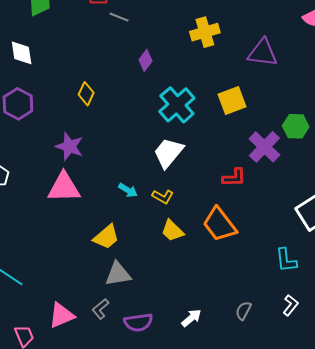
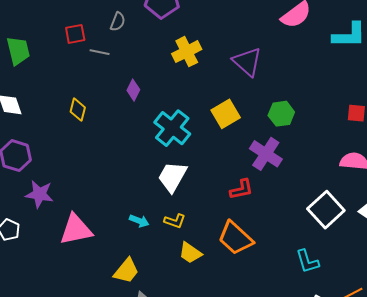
purple triangle: (263, 53) -> (247, 62), turned 44
yellow diamond: (86, 94) -> (78, 110), moved
green hexagon: (296, 126) -> (281, 114), moved
purple star: (69, 146) -> (39, 194), moved

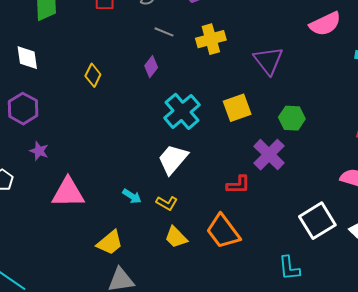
gray line: (100, 52) -> (164, 32), moved
purple star: (39, 194) -> (39, 151), size x0.7

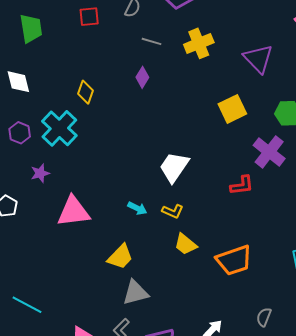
purple hexagon: (23, 109) -> (20, 133), size x0.7
cyan cross: (182, 111) -> (59, 128), moved
purple star: (39, 151) -> (40, 173), turned -30
orange trapezoid: (223, 231) -> (234, 260), moved, turned -66

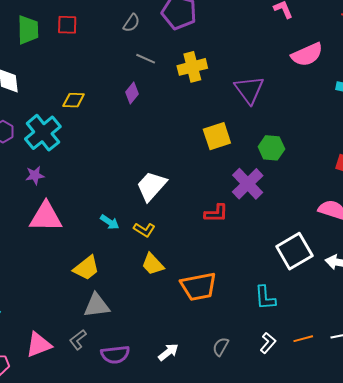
red square: (89, 17) -> (67, 25), moved
yellow diamond: (85, 92) -> (74, 100), turned 65
purple star: (40, 173) -> (35, 175), moved

